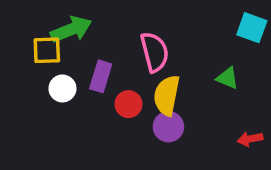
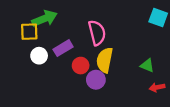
purple rectangle: (101, 76) -> (63, 48), turned 42
green triangle: (228, 78) -> (147, 66), moved
purple circle: (168, 127) -> (96, 80), moved

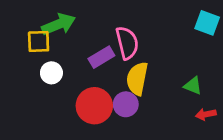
purple rectangle: (63, 48) -> (101, 57), moved
red circle: (81, 66) -> (94, 106), moved, size x1.6

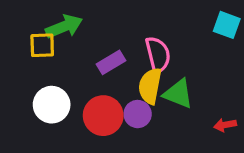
pink semicircle: (127, 43) -> (158, 55), moved
white circle: (51, 73) -> (52, 105), moved, size x1.5
green triangle: (193, 86) -> (178, 94), moved, size x1.5

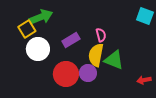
yellow square: (42, 45) -> (27, 29), turned -30
pink semicircle: (158, 55) -> (101, 35), size x0.6
white circle: (52, 105) -> (38, 49), moved

